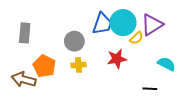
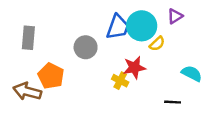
purple triangle: (152, 25) -> (175, 16), moved, size x0.6
yellow cross: (78, 65) -> (120, 81), moved, turned 32

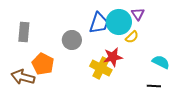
purple triangle: (175, 16) -> (138, 14), moved, turned -32
yellow cross: (120, 81) -> (101, 68), size x1.5
black line: (173, 102) -> (154, 86), moved

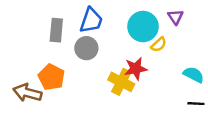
purple triangle: (138, 14) -> (175, 17), moved
blue trapezoid: (99, 23) -> (91, 20), moved
gray rectangle: (24, 32) -> (56, 30), moved
black line: (154, 86) -> (196, 104), moved

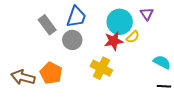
gray rectangle: (56, 30) -> (47, 25), turned -42
red star: (136, 69) -> (114, 41), moved
orange pentagon: (51, 77) -> (51, 73), moved

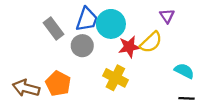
cyan circle: (120, 22) -> (111, 24), moved
yellow semicircle: (133, 37) -> (151, 42), size x1.5

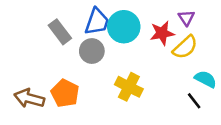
yellow semicircle: (151, 42) -> (185, 47), moved
red star: (129, 47) -> (162, 33), moved
black line: (187, 98) -> (194, 101), moved, turned 49

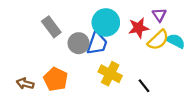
blue trapezoid: (97, 22) -> (97, 43), moved
cyan semicircle: (206, 79) -> (176, 41), moved
brown arrow: (29, 98) -> (25, 84), size x0.7
black line: (194, 101) -> (144, 86), moved

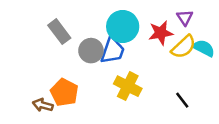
brown arrow: (25, 84) -> (43, 105), moved
black line: (144, 86) -> (182, 100), moved

